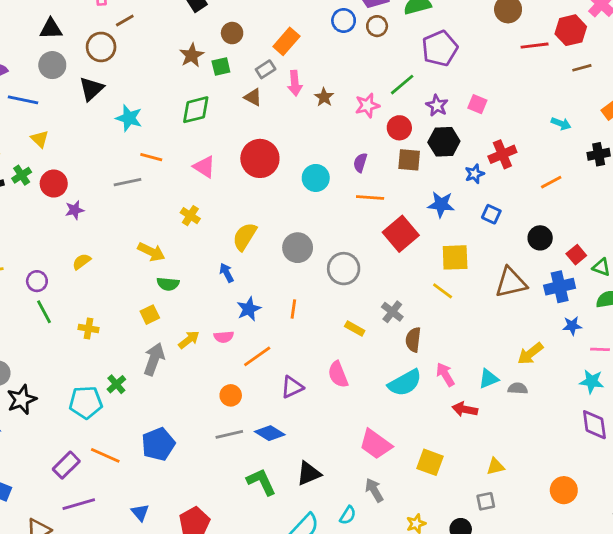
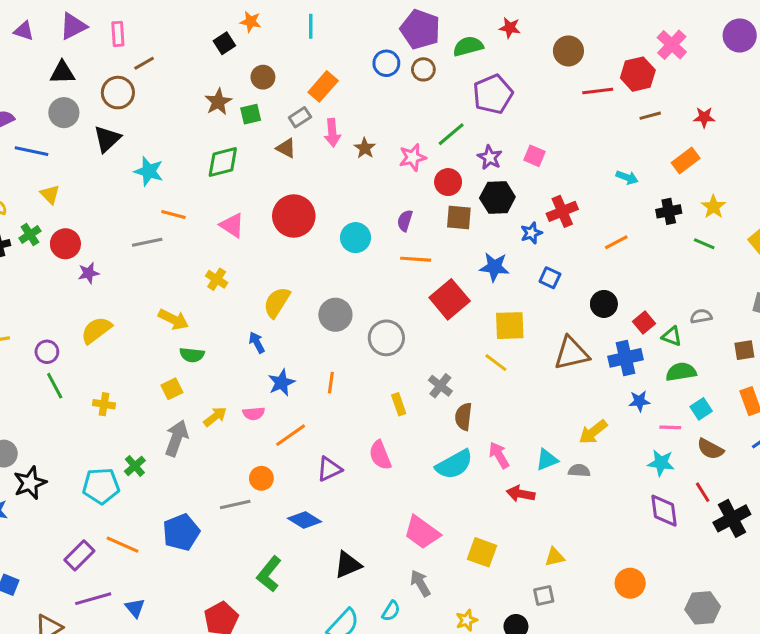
yellow semicircle: (82, 262) -> (96, 330), size x1.5
yellow rectangle: (355, 328) -> (399, 404), turned 42
gray line: (229, 434) -> (235, 505), moved
green L-shape: (261, 482) -> (269, 574), moved, turned -116
blue triangle: (140, 512) -> (135, 608), moved

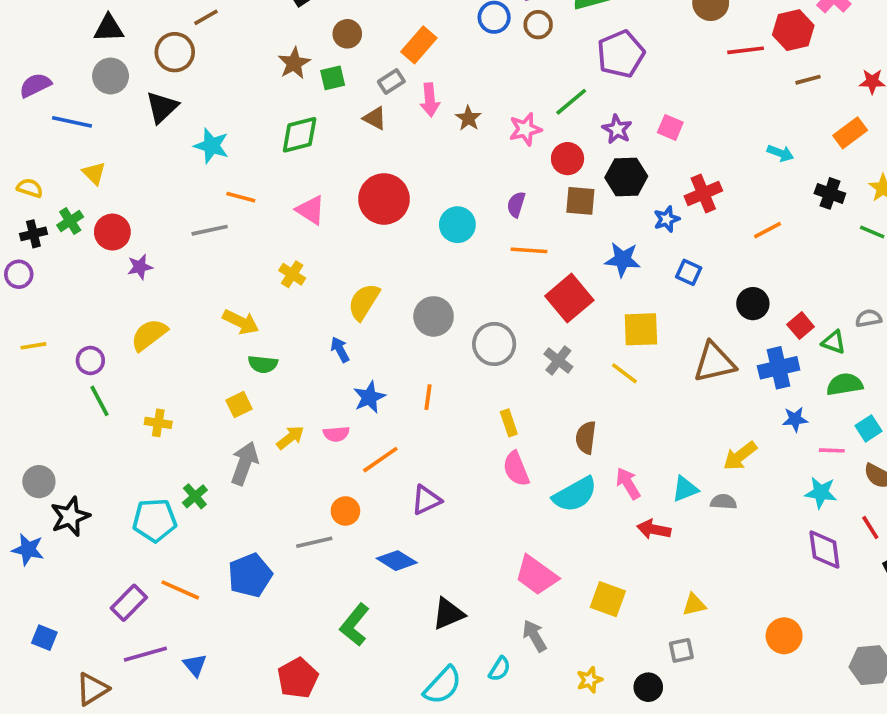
black cross: (669, 211) -> (830, 193), turned 30
gray cross: (440, 386) -> (558, 360), moved
pink semicircle: (380, 455) -> (516, 469), moved

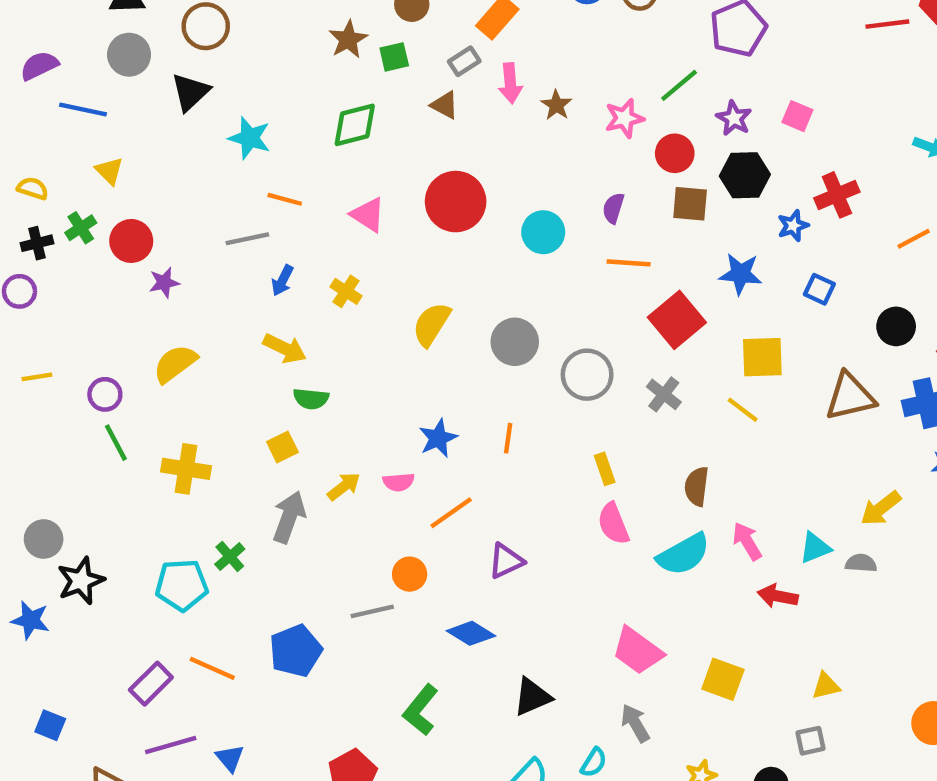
blue arrow: (340, 349) -> (282, 280), moved, turned -125
yellow cross: (158, 423) -> (186, 469), size x1.5

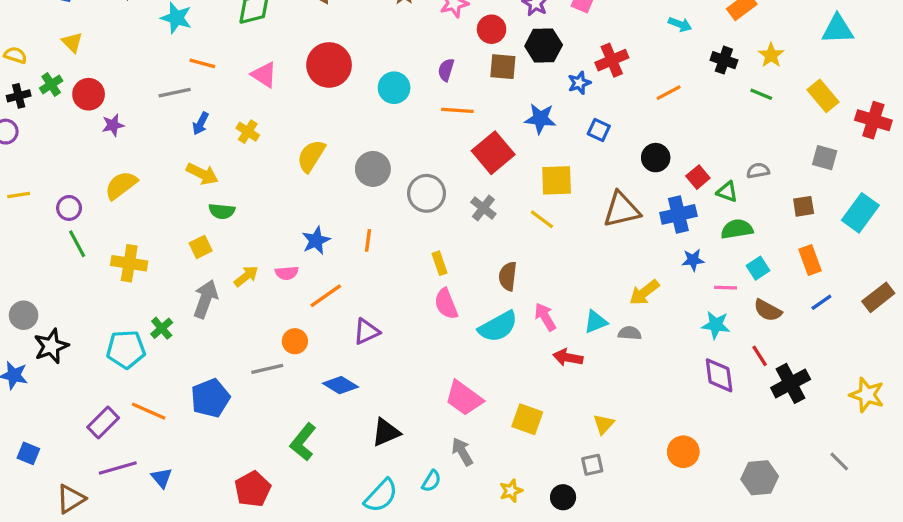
yellow triangle: (826, 686) -> (604, 424), turned -35

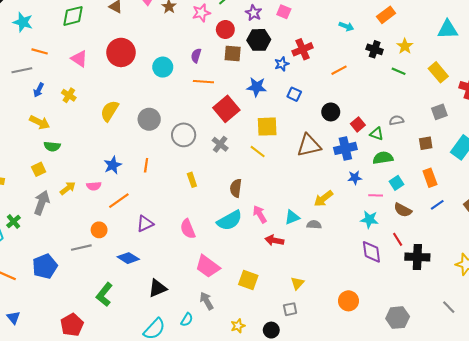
gray square: (825, 158) -> (439, 112), turned -35
pink semicircle: (446, 304) -> (188, 229), moved
black cross: (791, 383) -> (417, 257), turned 30

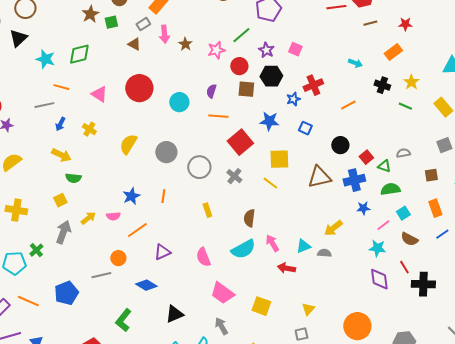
green diamond: (73, 16) -> (79, 54), moved
pink line: (376, 195) -> (383, 225), turned -40
orange circle: (348, 301) -> (357, 326), size x1.4

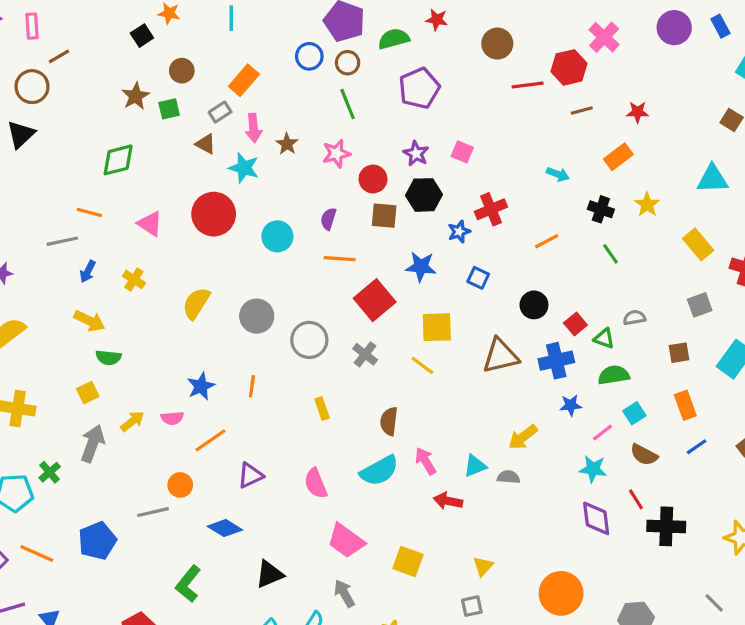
green line: (241, 35) -> (348, 104), moved, turned -72
cyan star: (45, 59) -> (244, 168), moved
green line: (405, 106) -> (610, 254), moved, turned 32

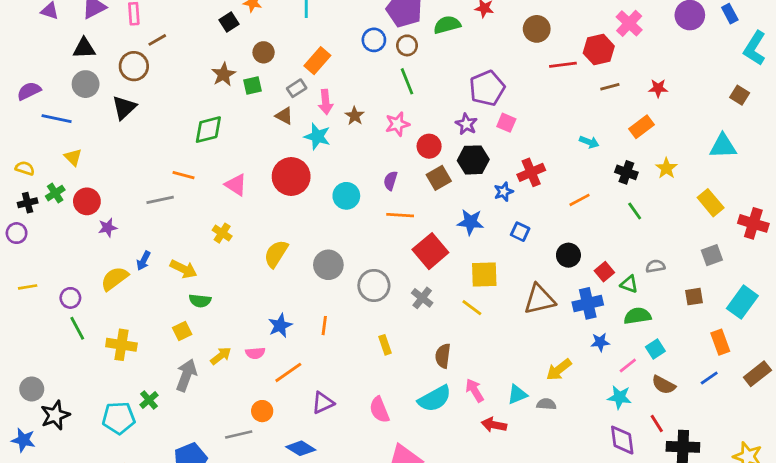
purple pentagon: (419, 88) -> (487, 88), moved
brown square: (384, 216) -> (439, 178), turned -35
blue arrow: (88, 271) -> (143, 261), moved
orange rectangle: (685, 405) -> (720, 342), moved

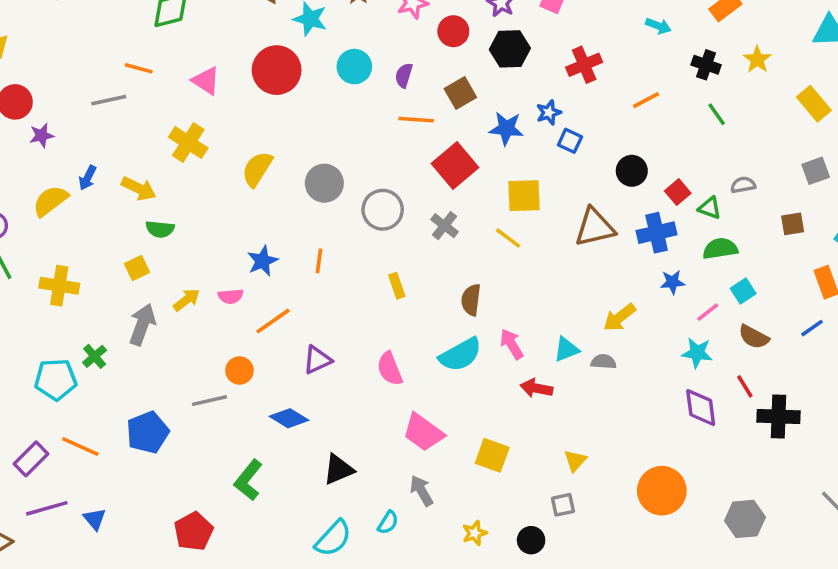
brown square: (439, 178) -> (460, 93), moved
blue star: (504, 192) -> (549, 112), moved
cyan circle: (346, 196) -> (354, 67), moved
yellow cross: (222, 233) -> (188, 143), size x1.5

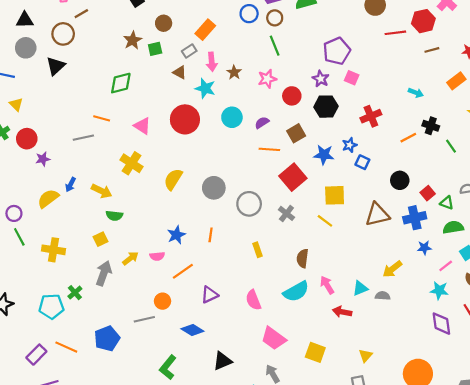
black cross: (706, 65) -> (431, 126), moved
purple semicircle: (404, 75) -> (262, 123), turned 40

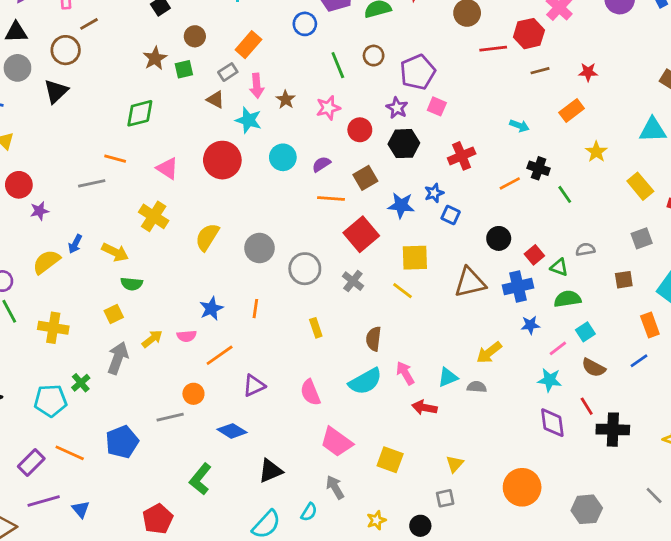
brown circle: (275, 18) -> (374, 56), moved

